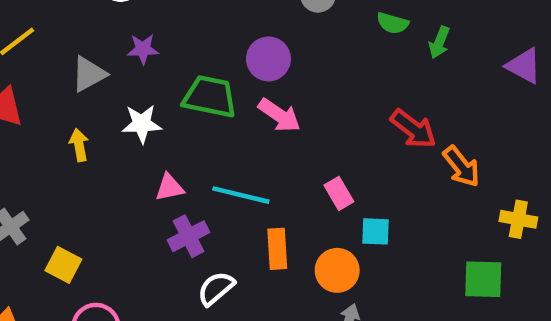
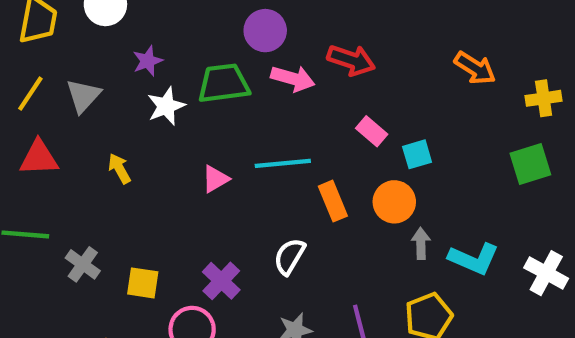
gray triangle: (89, 74) -> (83, 96), moved
white star: (142, 124) -> (166, 106), moved
red arrow: (413, 129) -> (351, 60), moved
purple cross: (189, 236) -> (221, 281), moved

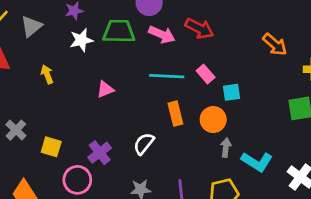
cyan line: (283, 163) -> (167, 76), moved

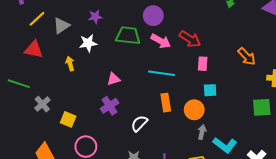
white star: (81, 40) -> (88, 43), moved
pink rectangle: (206, 74) -> (203, 64), moved, turned 40
purple cross: (100, 153) -> (110, 106), moved

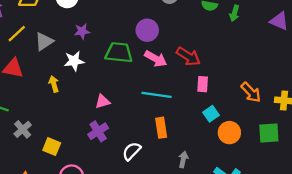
orange arrow: (247, 57) -> (251, 92), moved
cyan square: (210, 90) -> (211, 114), turned -32
orange circle: (194, 110) -> (229, 133), moved
gray arrow: (202, 132) -> (183, 160), moved

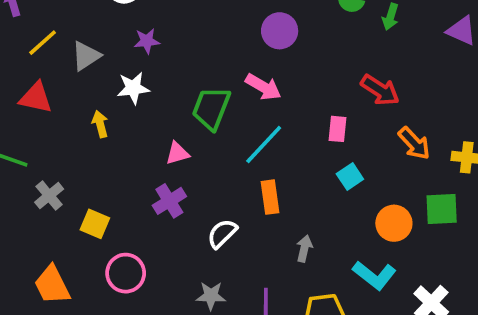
purple circle: (147, 30) -> (280, 31), moved
green trapezoid: (119, 53) -> (211, 108), moved, turned -76
red arrow: (188, 56) -> (380, 90), moved
cyan line: (157, 95) -> (264, 144), turned -56
orange circle: (229, 133) -> (394, 223), moved

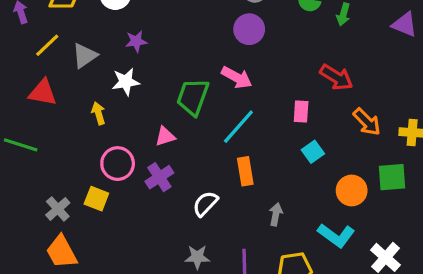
gray cross: (49, 196) -> (58, 209), moved
pink circle: (126, 273) -> (118, 164), moved

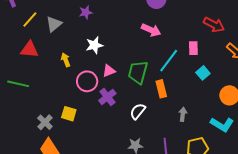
white star: (126, 82) -> (94, 45), moved
green trapezoid: (193, 97) -> (138, 72), moved
cyan line: (238, 127) -> (169, 61), moved
pink circle: (118, 164) -> (87, 81), moved

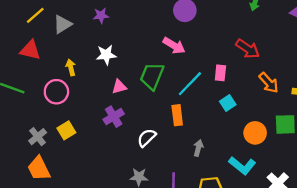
green trapezoid: (138, 72) -> (152, 76), moved
pink circle: (87, 81) -> (56, 92), moved
yellow square: (69, 114) -> (66, 130), turned 35

